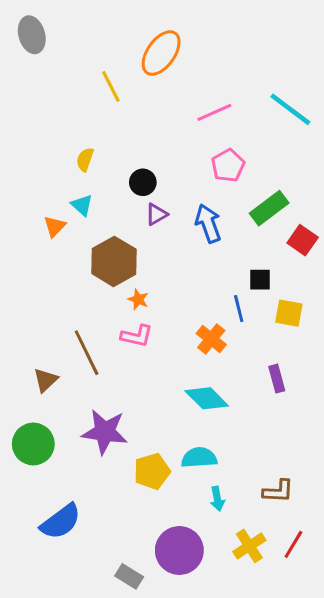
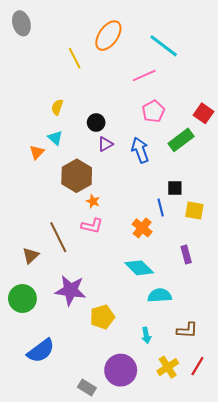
cyan line: (290, 109) -> (164, 46), moved
red square: (303, 240) -> (204, 113), moved
cyan semicircle: (199, 458) -> (160, 295), moved

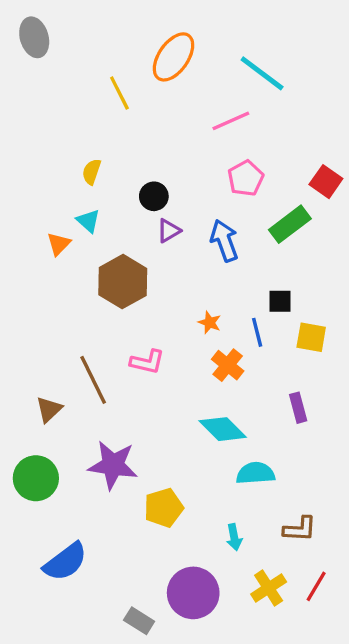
orange star: (93, 201) -> (210, 322), moved

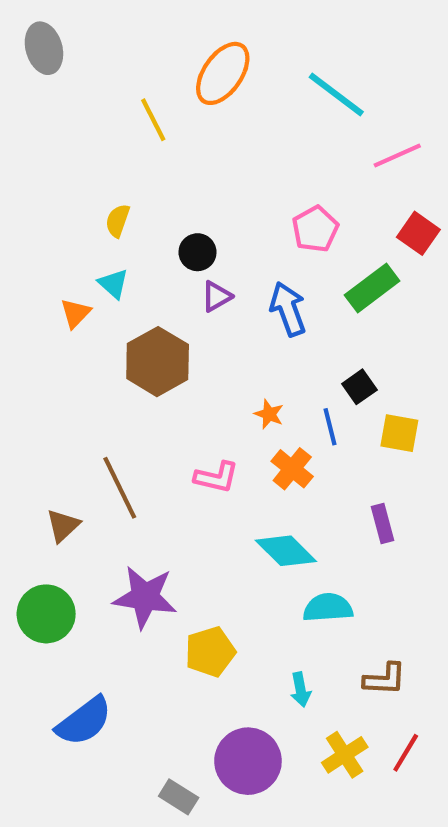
pink line: (231, 121) -> (397, 155), moved
black square: (280, 301) -> (359, 387), turned -35
pink L-shape: (147, 362) -> (216, 477), moved

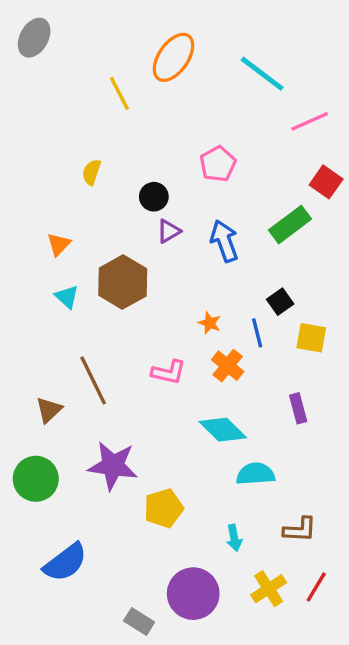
gray ellipse: (44, 48) -> (34, 38), turned 45
pink pentagon: (315, 229) -> (218, 164), moved
cyan triangle: (113, 284) -> (67, 297), moved

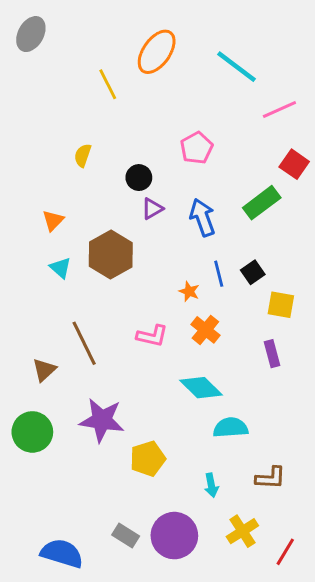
blue line: (257, 333) -> (219, 274), moved
purple rectangle: (298, 408) -> (272, 354), moved
blue semicircle: (65, 562) -> (62, 553), moved, turned -126
red line: (316, 587) -> (285, 552), moved
gray rectangle: (139, 621) -> (126, 536), moved

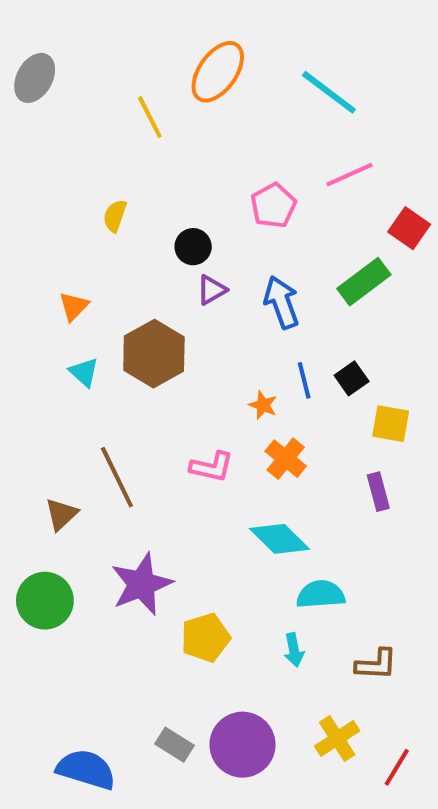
gray ellipse: (31, 34) -> (35, 78), moved
pink line: (279, 109) -> (349, 175), moved
purple star: (102, 420) -> (142, 584), turned -30
cyan arrow: (211, 485) -> (294, 650), moved

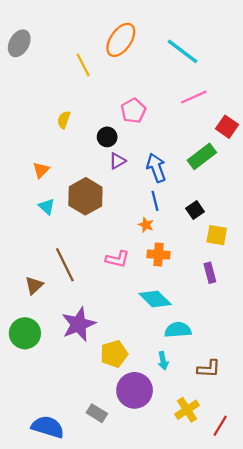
pink pentagon: (273, 206) -> (133, 111), moved
blue line: (304, 380) -> (155, 201), moved
orange cross: (286, 459) -> (158, 255), turned -35
purple circle: (242, 745) -> (135, 390), moved

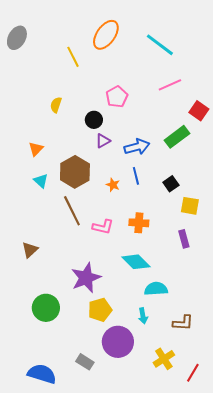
blue arrow: (156, 168) -> (137, 147), turned 95
orange star: (146, 225) -> (113, 185), moved
brown line: (65, 265) -> (72, 211), moved
purple star: (79, 324) -> (86, 278), moved
green circle: (25, 333) -> (46, 308), moved

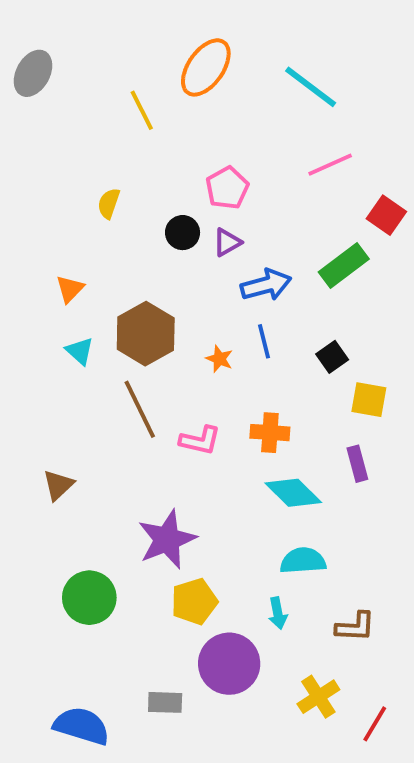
purple triangle: (103, 141) -> (227, 242), moved
cyan diamond: (136, 262) -> (293, 493), moved
gray rectangle: (85, 362) -> (165, 702), turned -30

